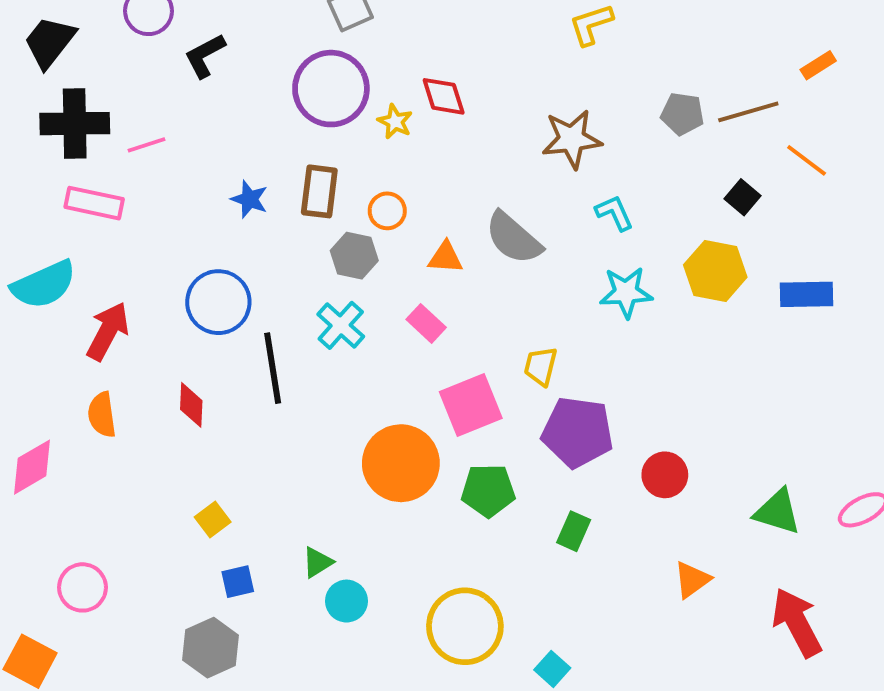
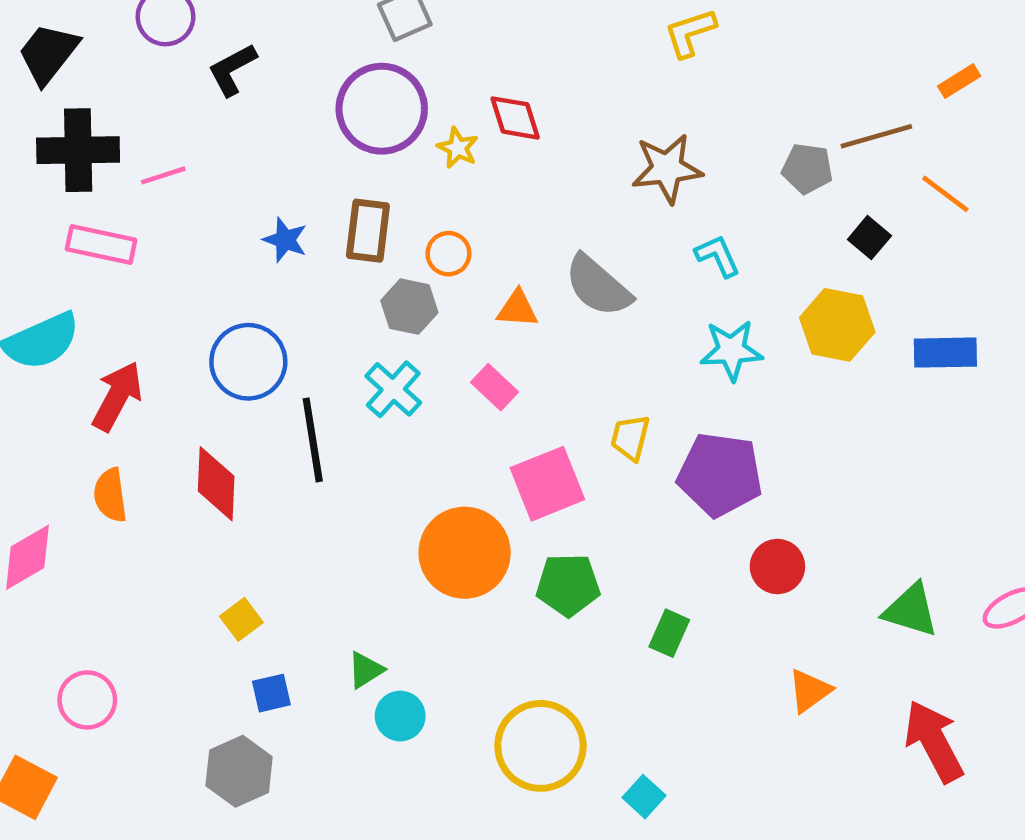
gray pentagon: (682, 114) -> (807, 169), moved
red diamond: (191, 405) -> (216, 484), size x1.4
purple pentagon: (577, 432) -> (720, 474), moved

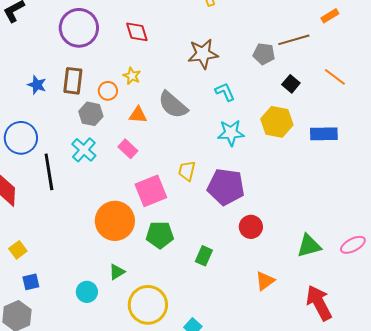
yellow star: (458, 148) -> (132, 76), moved
orange line: (945, 194) -> (335, 77), moved
green triangle: (911, 610) -> (309, 246), turned -32
green triangle: (366, 670) -> (117, 272), moved

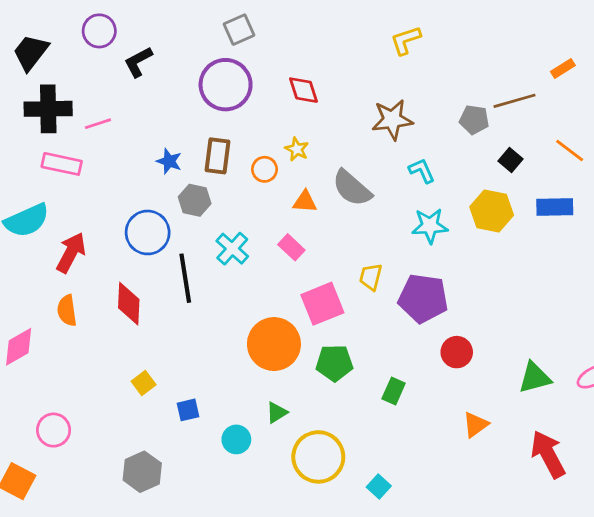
gray hexagon: (91, 114) -> (195, 200), moved
blue rectangle: (324, 134) -> (555, 207), moved
blue square: (31, 282) -> (188, 410), moved

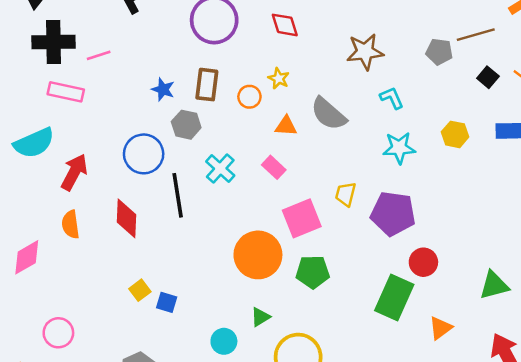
black square: (510, 160) -> (488, 77), moved
yellow hexagon: (492, 211) -> (455, 134), size x0.7
green rectangle: (394, 391) -> (394, 297), moved, size x1.8
blue square: (188, 410) -> (167, 302), moved, turned 30

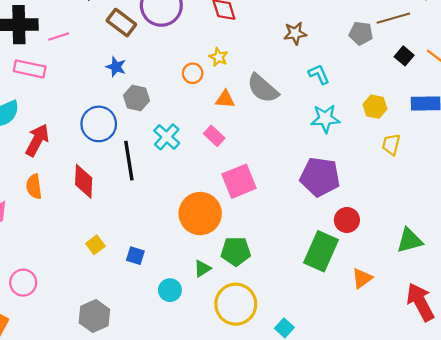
brown star: (365, 52) -> (295, 33), size x0.7
brown rectangle: (207, 85) -> (121, 23), moved, turned -60
yellow trapezoid: (346, 194) -> (391, 144), moved
green pentagon: (313, 272) -> (236, 251), moved
blue square: (167, 302) -> (135, 256), moved

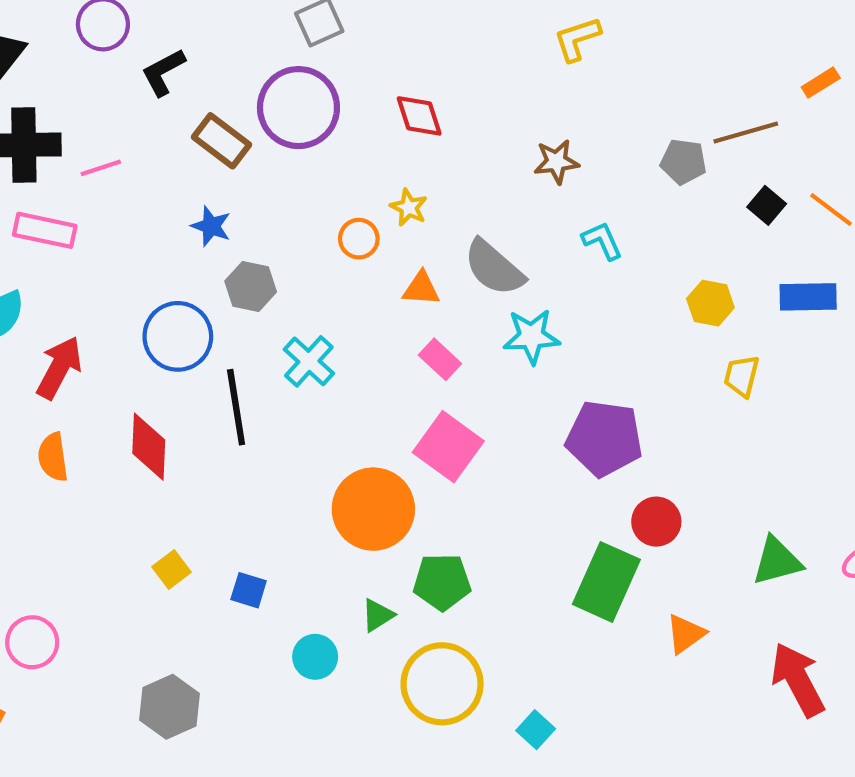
cyan star: (325, 119) -> (531, 336), moved
pink rectangle: (214, 136) -> (440, 359), moved
pink square: (239, 181) -> (448, 447), turned -32

